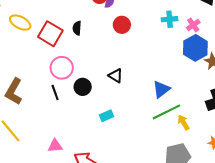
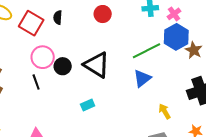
black triangle: (116, 76) -> (97, 65), size x1.8
black circle: (83, 87) -> (63, 66), moved
green line: (166, 112) -> (146, 51), moved

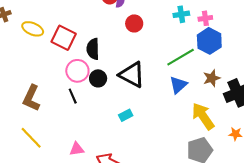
pink cross: (174, 14) -> (205, 18), turned 32
black semicircle: (58, 17) -> (93, 49), moved, size x1.5
brown star: (194, 50) -> (212, 78), moved, turned 30
yellow arrow: (165, 111) -> (203, 116), size x1.8

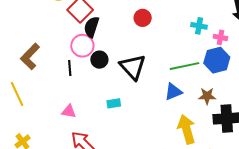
red circle: (134, 23) -> (143, 18), moved
black semicircle: (93, 49) -> (92, 27), moved
pink triangle: (77, 149) -> (69, 111), moved

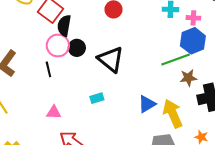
black circle: (99, 60) -> (77, 48), moved
green line: (184, 66) -> (176, 60), moved
blue triangle: (173, 92) -> (147, 104), moved

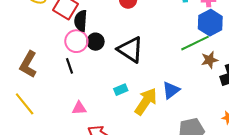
yellow arrow: (173, 114) -> (146, 101), moved, turned 64

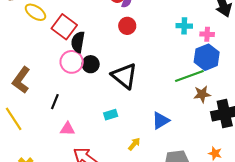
black line: (70, 66) -> (55, 102), moved, turned 35
yellow arrow: (146, 101) -> (134, 144), moved, size x0.5

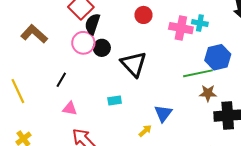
pink cross: (207, 34) -> (181, 28), moved, size x1.6
brown L-shape: (21, 80) -> (34, 34), moved, turned 88
blue triangle: (161, 120) -> (163, 113), turned -30
yellow arrow: (134, 144) -> (145, 131), moved

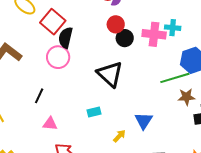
black circle: (102, 48) -> (125, 38), moved
yellow arrow: (145, 131) -> (119, 136), moved

